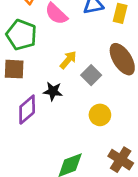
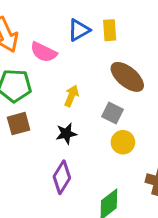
gray square: (91, 75) -> (113, 113), moved
purple diamond: (27, 110) -> (62, 177), moved

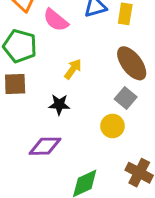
gray square: (113, 113) -> (126, 98), moved
purple diamond: (62, 177) -> (45, 146), turned 44

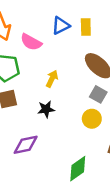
purple diamond: (45, 146) -> (26, 145), moved

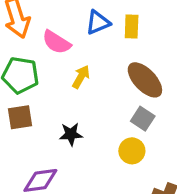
yellow arrow: (52, 79) -> (81, 77), moved

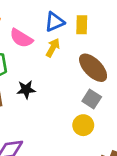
yellow arrow: (81, 77) -> (53, 48), moved
black star: (71, 134) -> (26, 90), moved

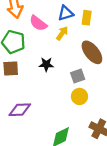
black star: (26, 90) -> (46, 64), moved
gray square: (92, 99) -> (78, 76), moved, turned 32

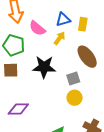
black star: (46, 64) -> (44, 67), size x1.6

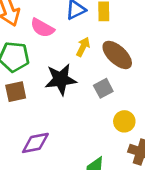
yellow arrow: (60, 38) -> (83, 47), moved
yellow circle: (75, 98) -> (124, 121), moved

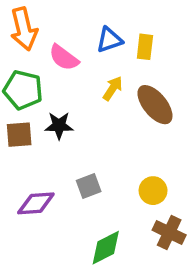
black star: (61, 79) -> (59, 126), moved, size x0.7
gray square: (103, 88) -> (89, 186), moved

